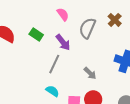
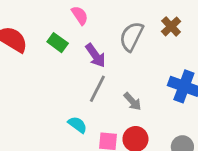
pink semicircle: (63, 14) -> (80, 15), moved
gray line: (54, 64) -> (97, 89), moved

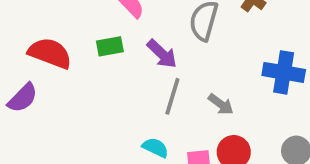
green rectangle: (58, 43) -> (110, 46), turned -36

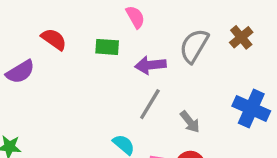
red semicircle: (50, 53) -> (54, 39), size x0.7
purple arrow: (162, 54) -> (150, 65), turned 116

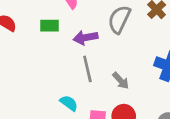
gray line: (150, 104) -> (87, 69), turned -40

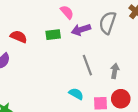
purple arrow: (85, 38) -> (81, 30), moved
gray arrow: (121, 81) -> (115, 71), turned -120

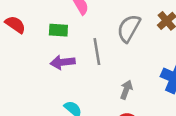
purple arrow: (81, 30) -> (63, 62), moved
gray line: (87, 65) -> (97, 52), moved

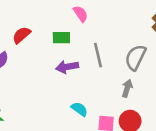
red semicircle: (15, 25) -> (21, 35), turned -72
gray semicircle: (129, 28) -> (135, 57), moved

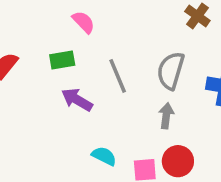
purple arrow: (67, 67) -> (77, 100), turned 50

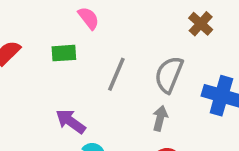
gray line: (118, 76) -> (116, 74), turned 40
purple arrow: (77, 100) -> (71, 121), moved

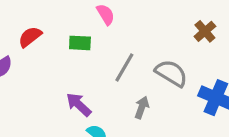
gray semicircle: (169, 74) -> (171, 73), turned 92
gray arrow: (160, 118) -> (142, 108), moved

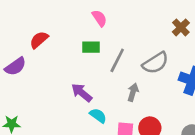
green rectangle: (80, 43) -> (91, 47), moved
gray semicircle: (171, 73) -> (155, 63), turned 120

